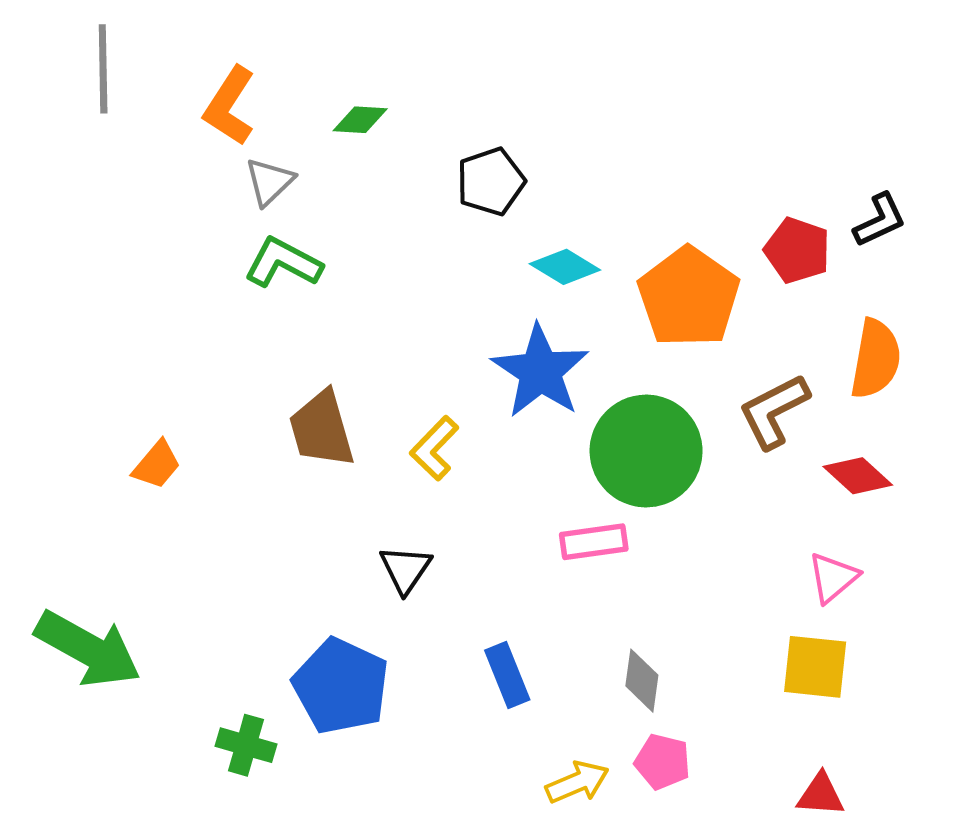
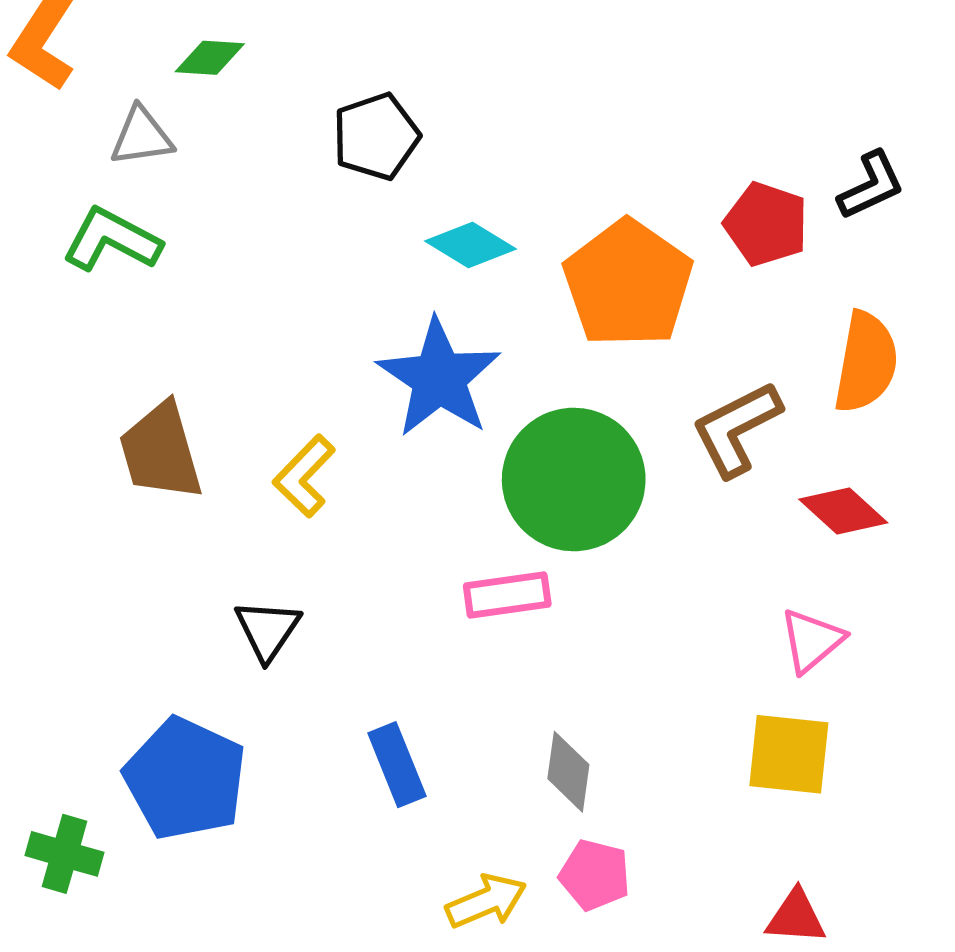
gray triangle: (269, 182) -> (142, 137), moved, turned 36

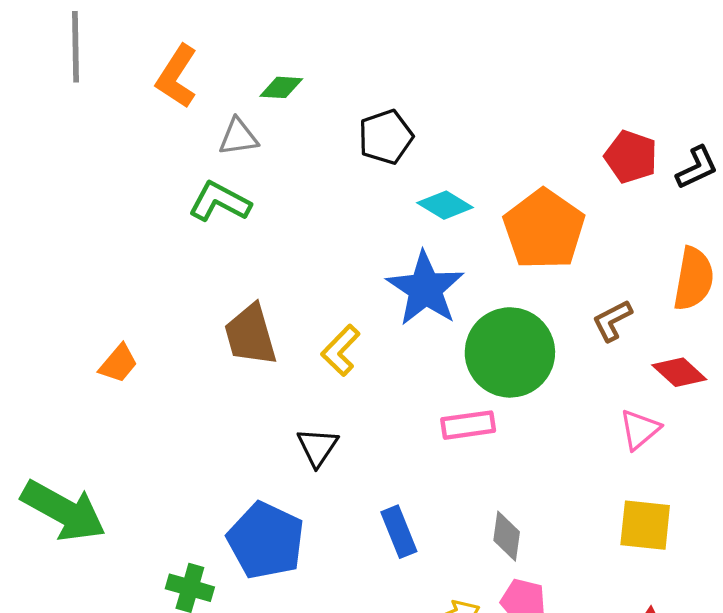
red pentagon: (766, 224) -> (631, 157), moved
brown L-shape: (736, 429) -> (612, 321), size x0.7
pink triangle: (812, 640) -> (640, 429), moved

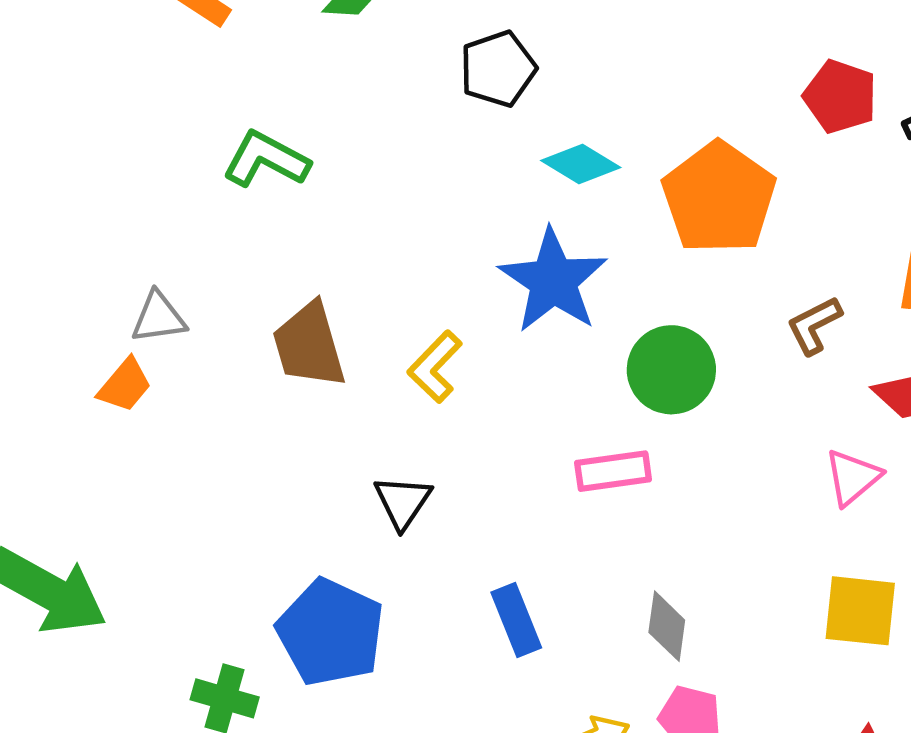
gray triangle: (238, 137) -> (159, 318), moved
green circle: (510, 352) -> (671, 370), size x0.7

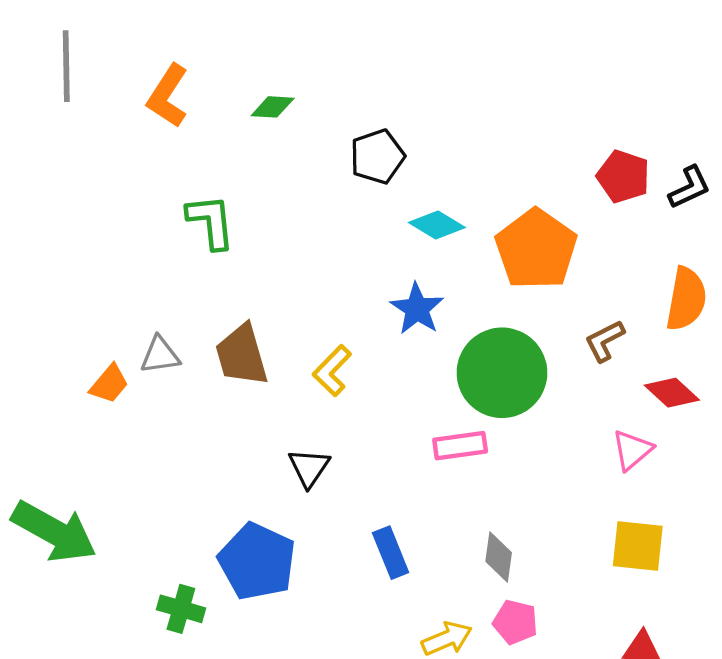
green L-shape: (266, 159) -> (211, 222), turned 56
blue star: (553, 281) -> (417, 309), size x0.7
gray triangle: (159, 318) -> (160, 355), moved
green circle: (671, 370) -> (502, 373), size x1.4

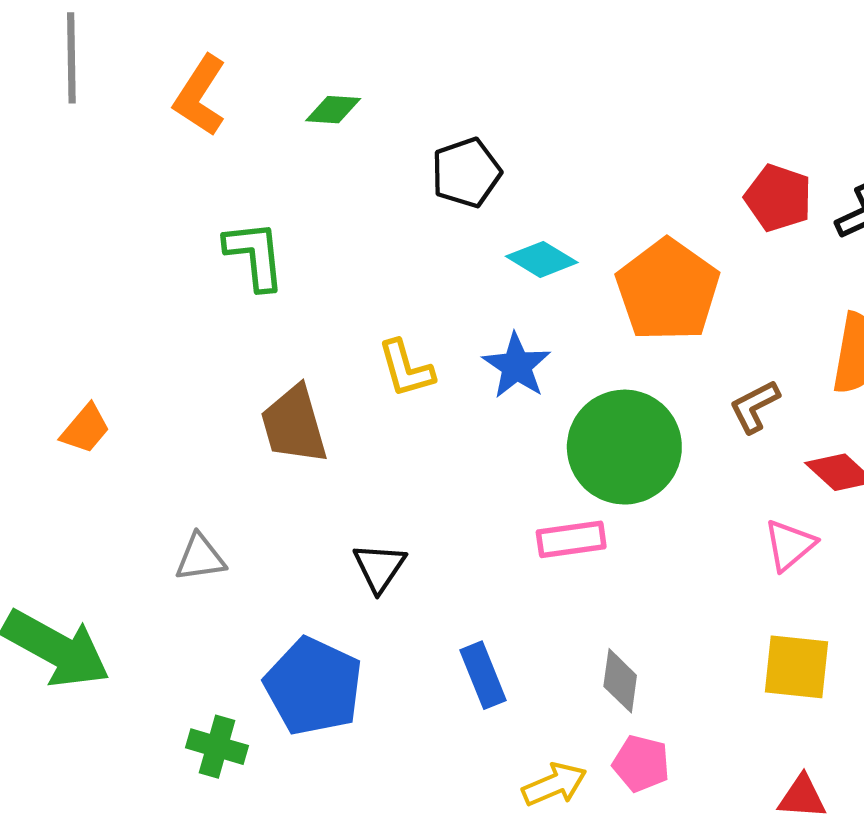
gray triangle: (160, 355) -> (200, 558), moved
yellow L-shape: (332, 371) -> (406, 369), moved, turned -60
orange trapezoid: (109, 384) -> (85, 429), moved

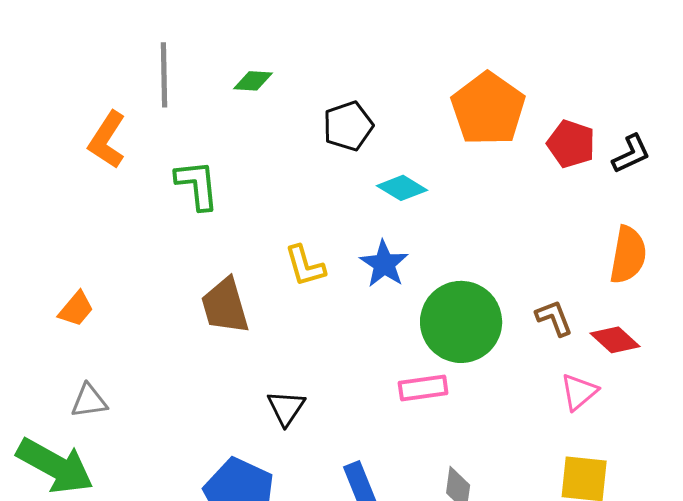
gray line: (71, 58) -> (164, 75), moved
orange L-shape: (200, 96) -> (107, 140), moved
orange pentagon: (668, 290) -> (488, 109), moved
brown L-shape: (755, 406) -> (554, 318), moved, turned 96
gray triangle: (200, 558) -> (89, 401), moved

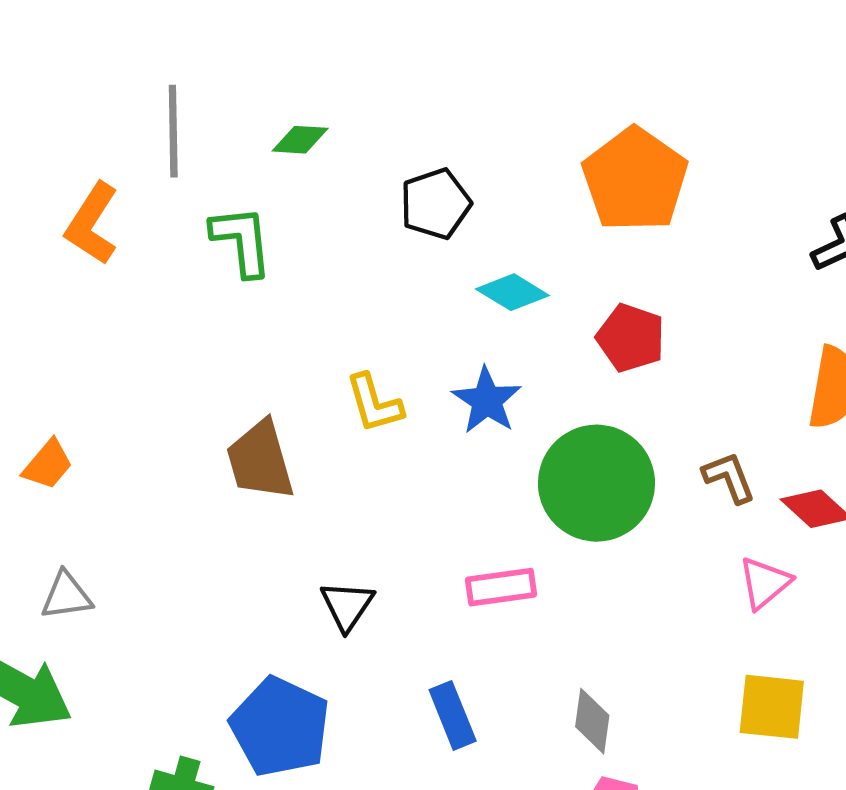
red pentagon: (571, 144) -> (631, 338), moved
green L-shape: (197, 185) -> (242, 241), moved
pink rectangle: (423, 388) -> (501, 587), moved

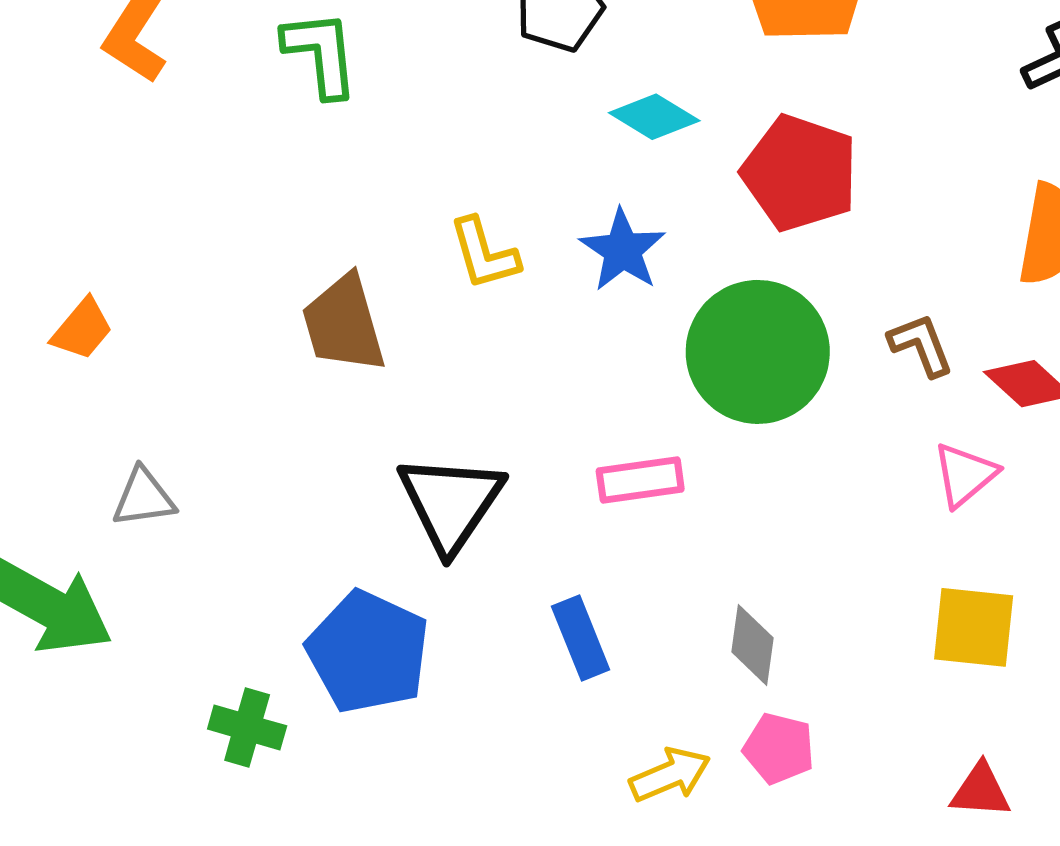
red pentagon: (631, 338) -> (800, 173), size x1.4
gray triangle: (66, 596) -> (144, 498), moved
black triangle: (347, 606) -> (451, 503), size x1.6

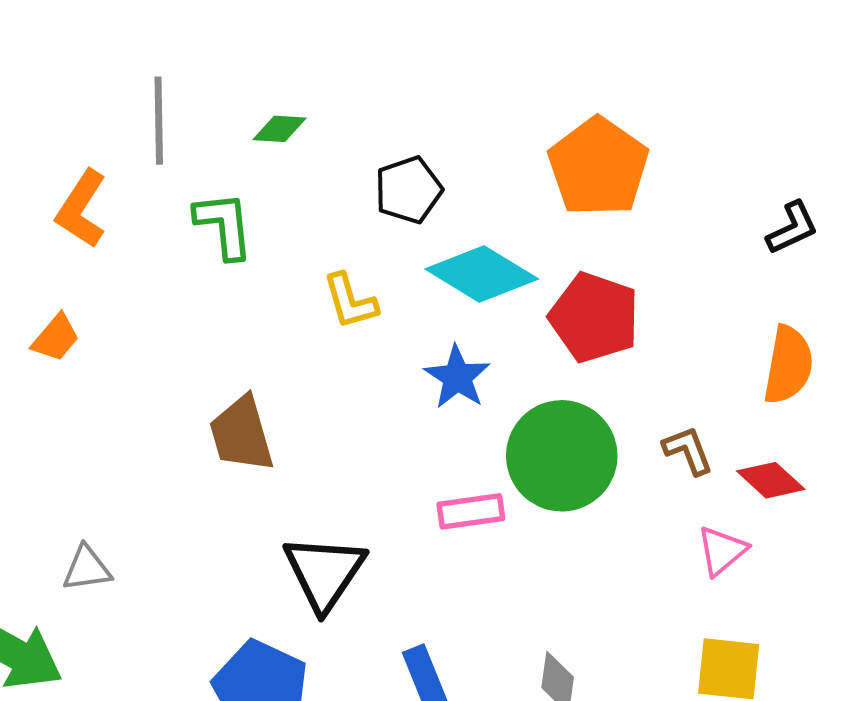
cyan diamond: (654, 117) -> (482, 274), size x1.6
yellow L-shape: (484, 254) -> (350, 301), moved
orange trapezoid: (82, 329) -> (56, 338), moved
pink rectangle: (640, 480) -> (471, 511), moved

